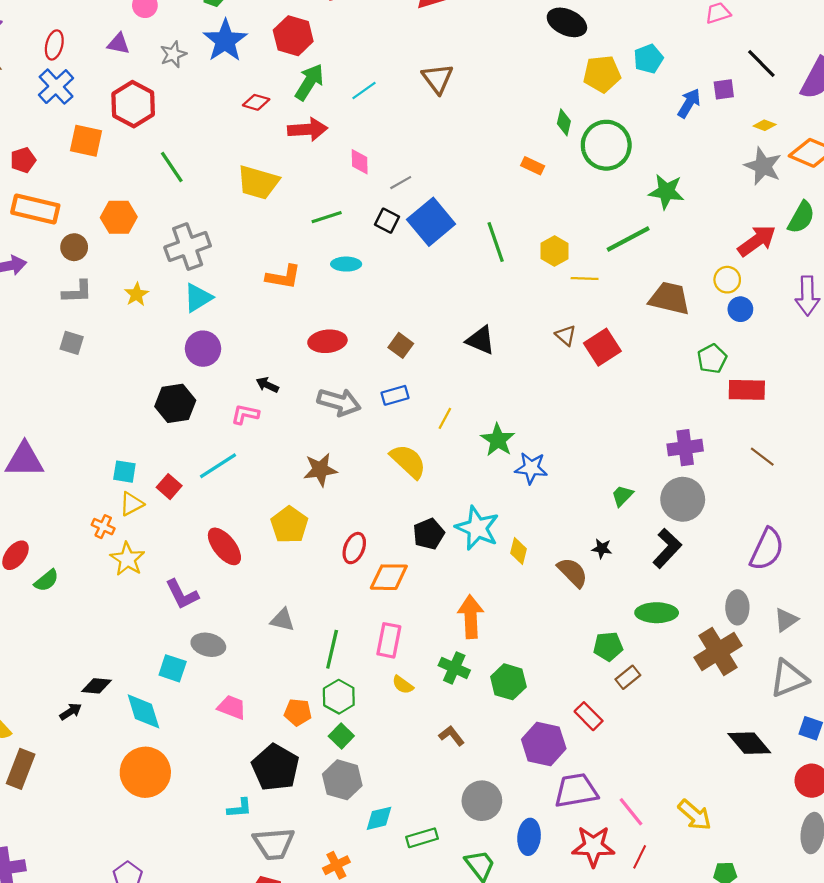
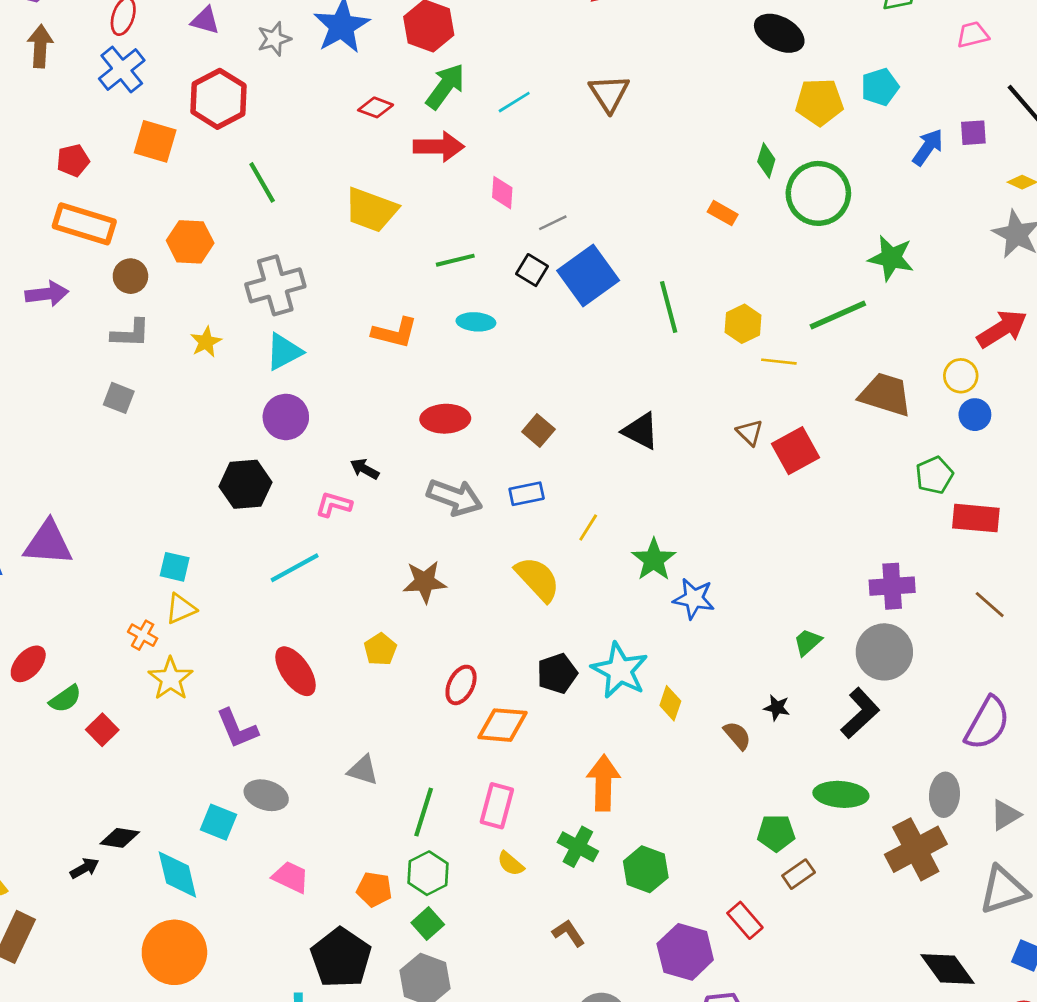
red square: (169, 487) -> (102, 730), moved
yellow pentagon: (289, 525) -> (380, 649), size x0.7
brown semicircle: (573, 572) -> (737, 735), size x0.7

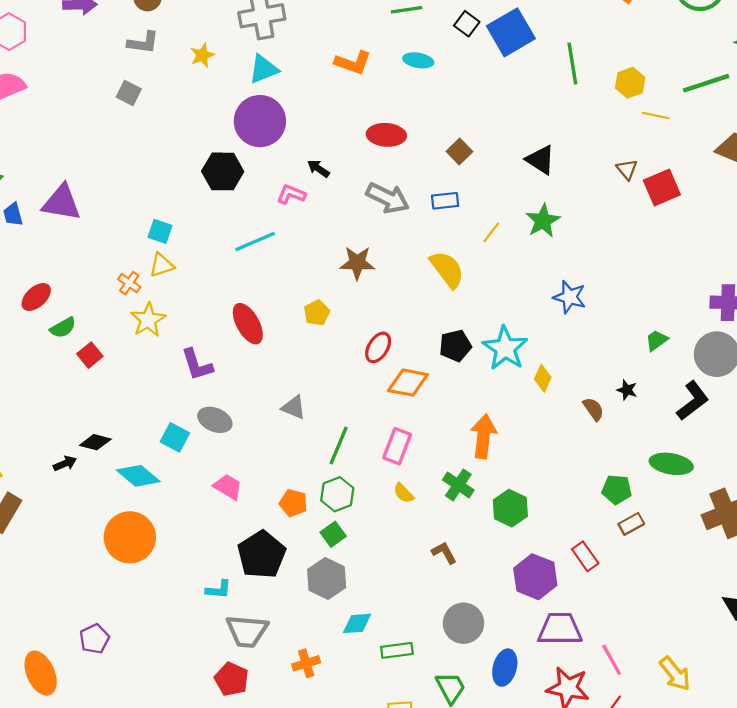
purple circle: (286, 417) -> (260, 121), size x1.4
green star: (654, 560) -> (543, 221), moved
cyan diamond: (177, 875) -> (138, 476), turned -42

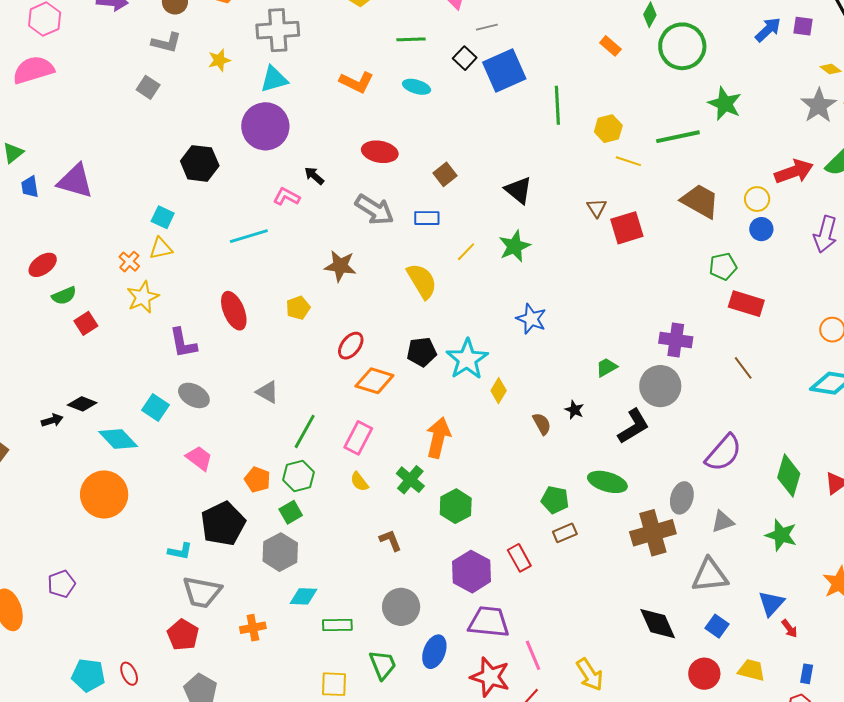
black hexagon: (223, 171) -> (200, 163), moved

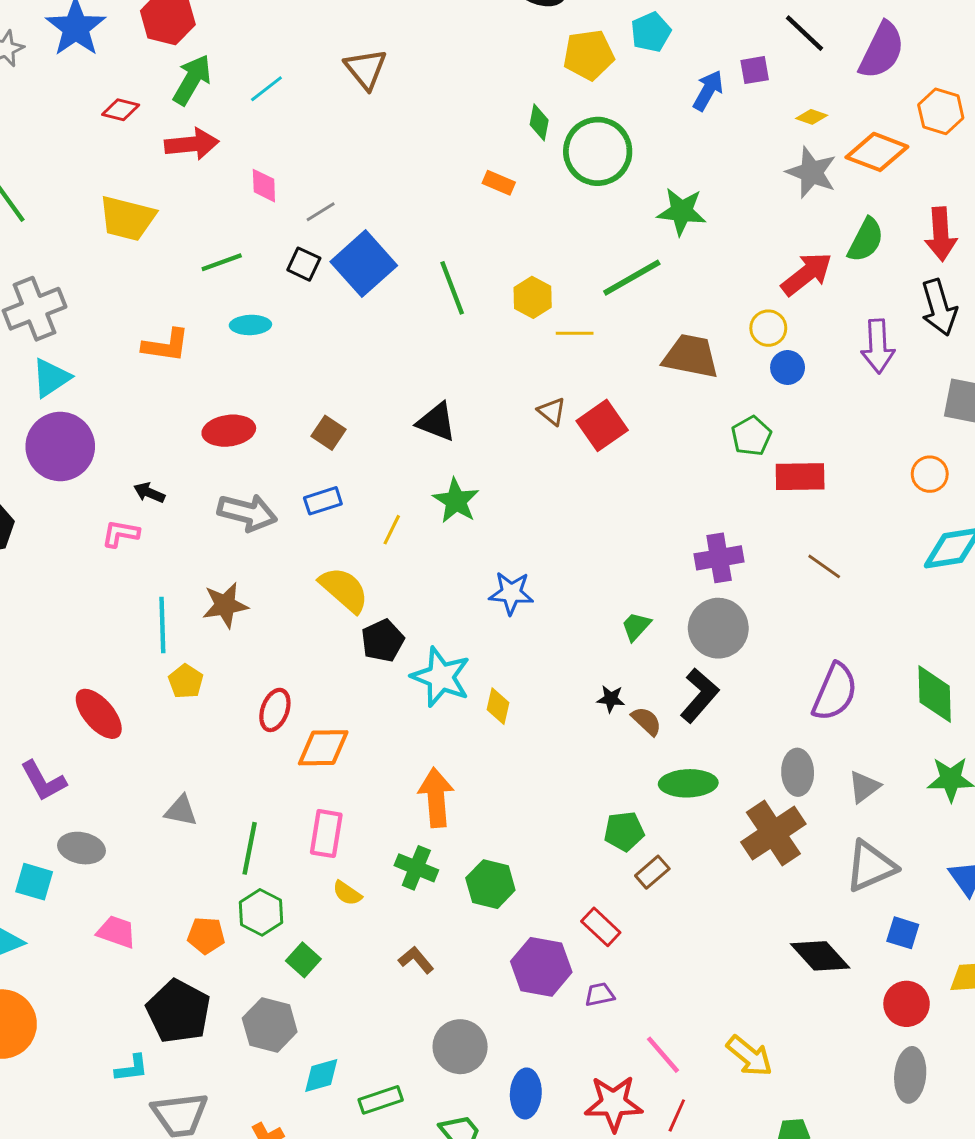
cyan line: (249, 236) -> (162, 625), moved, turned -57
black pentagon: (422, 352) -> (383, 641), moved
brown semicircle: (542, 424) -> (646, 721), moved
green square: (291, 512) -> (303, 960), moved
purple trapezoid: (489, 622) -> (600, 994), moved, size x0.5

